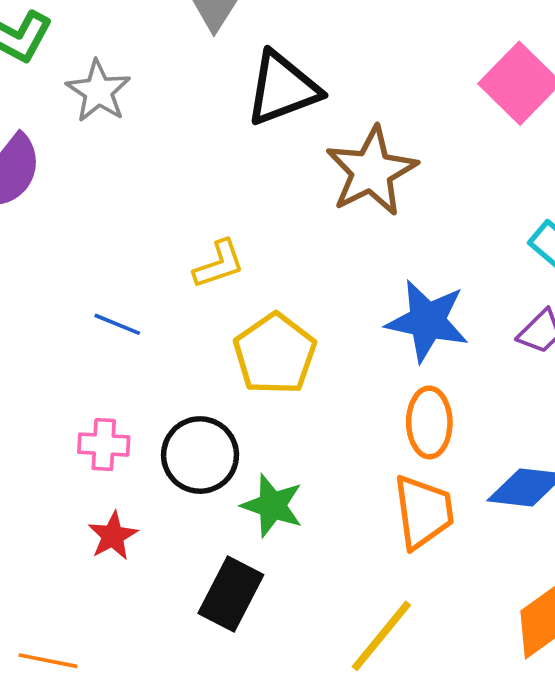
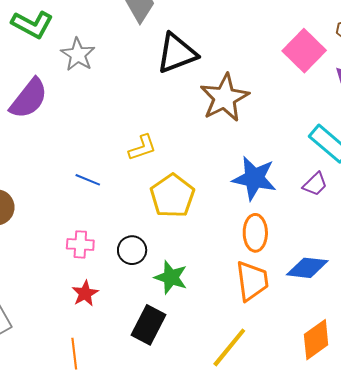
black circle: (200, 455) -> (132, 250), size x0.7
orange line: (48, 661) -> (74, 354), moved, turned 72

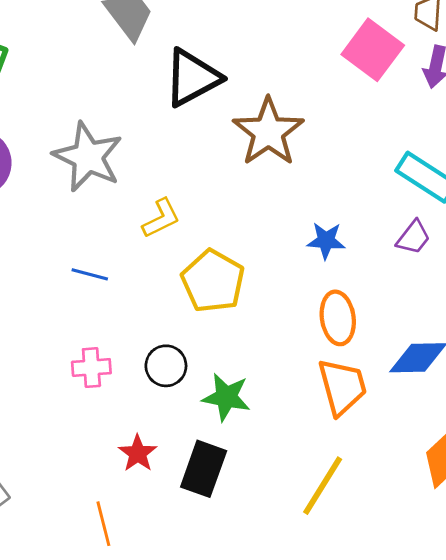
gray star: (78, 55) -> (88, 157), moved, size x1.4
blue star: (254, 178) -> (326, 241), size x0.6
red star: (85, 293) -> (138, 453), moved

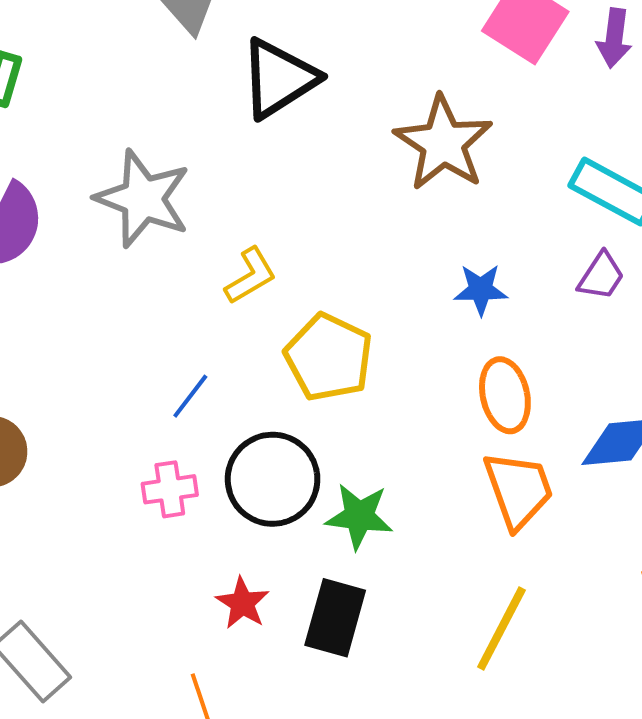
brown star: (268, 132) -> (443, 143), moved
blue line: (90, 274) -> (190, 396), moved, turned -63
black circle: (166, 366) -> (273, 479), size x1.6

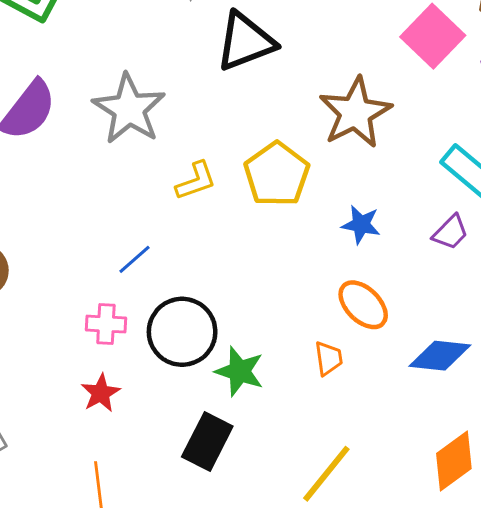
yellow pentagon: (329, 357) -> (277, 174), moved
orange ellipse: (505, 395) -> (363, 305), turned -44
orange trapezoid: (518, 490) -> (328, 358), moved, size x0.6
red star: (242, 603) -> (101, 393), moved

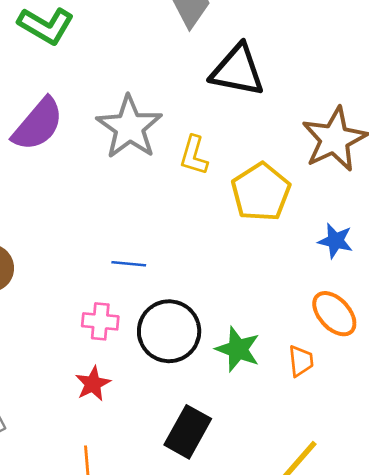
black triangle: (245, 42) -> (237, 70), turned 30
yellow L-shape: (196, 181) -> (194, 155), moved, turned 123
blue line: (135, 259) -> (129, 264), turned 44
green star: (240, 371) -> (238, 349), moved

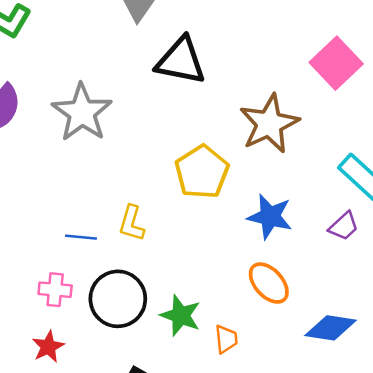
yellow L-shape: (194, 155) -> (132, 223), moved
blue star: (335, 241) -> (270, 217), size x1.4
orange trapezoid: (301, 361) -> (226, 339), moved

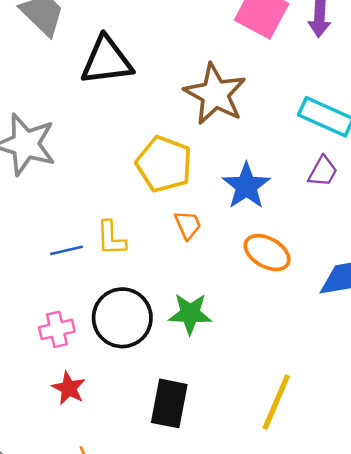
blue star: (270, 217) -> (246, 186), turned -30
blue line: (81, 237) -> (66, 250), moved
orange trapezoid: (226, 339) -> (188, 225), moved

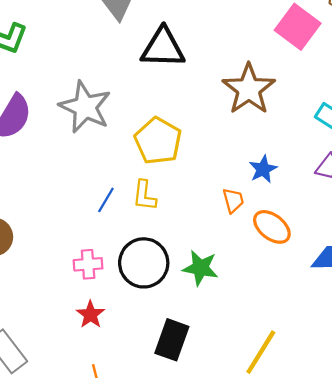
yellow pentagon: (164, 164) -> (158, 141), moved
blue star: (246, 186) -> (263, 169), size x0.7
orange trapezoid: (188, 225) -> (233, 200), moved
blue line: (66, 250) -> (106, 200), turned -55

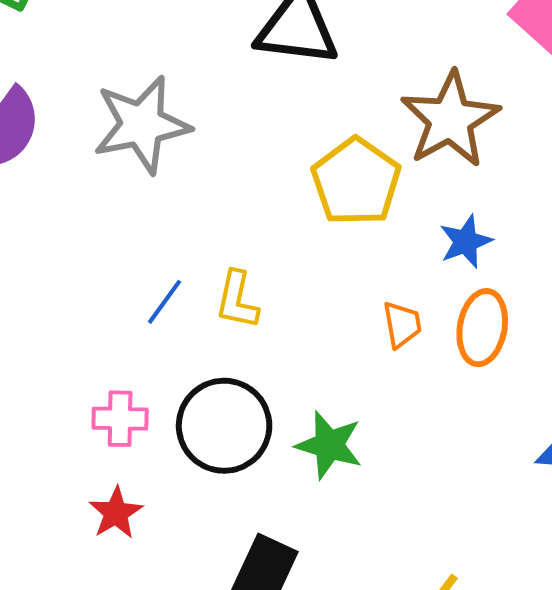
gray star: (85, 107) -> (142, 125), turned 30
yellow pentagon: (158, 141) -> (356, 182), moved
blue star: (263, 169) -> (466, 242), moved
orange ellipse: (272, 227) -> (482, 328), moved, turned 57

